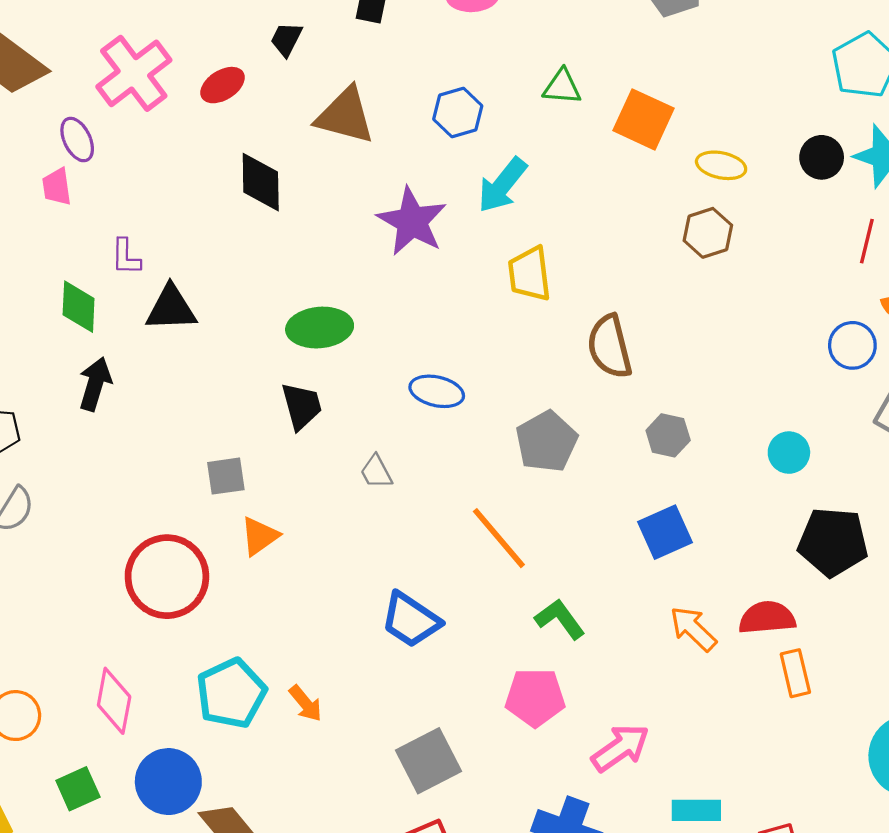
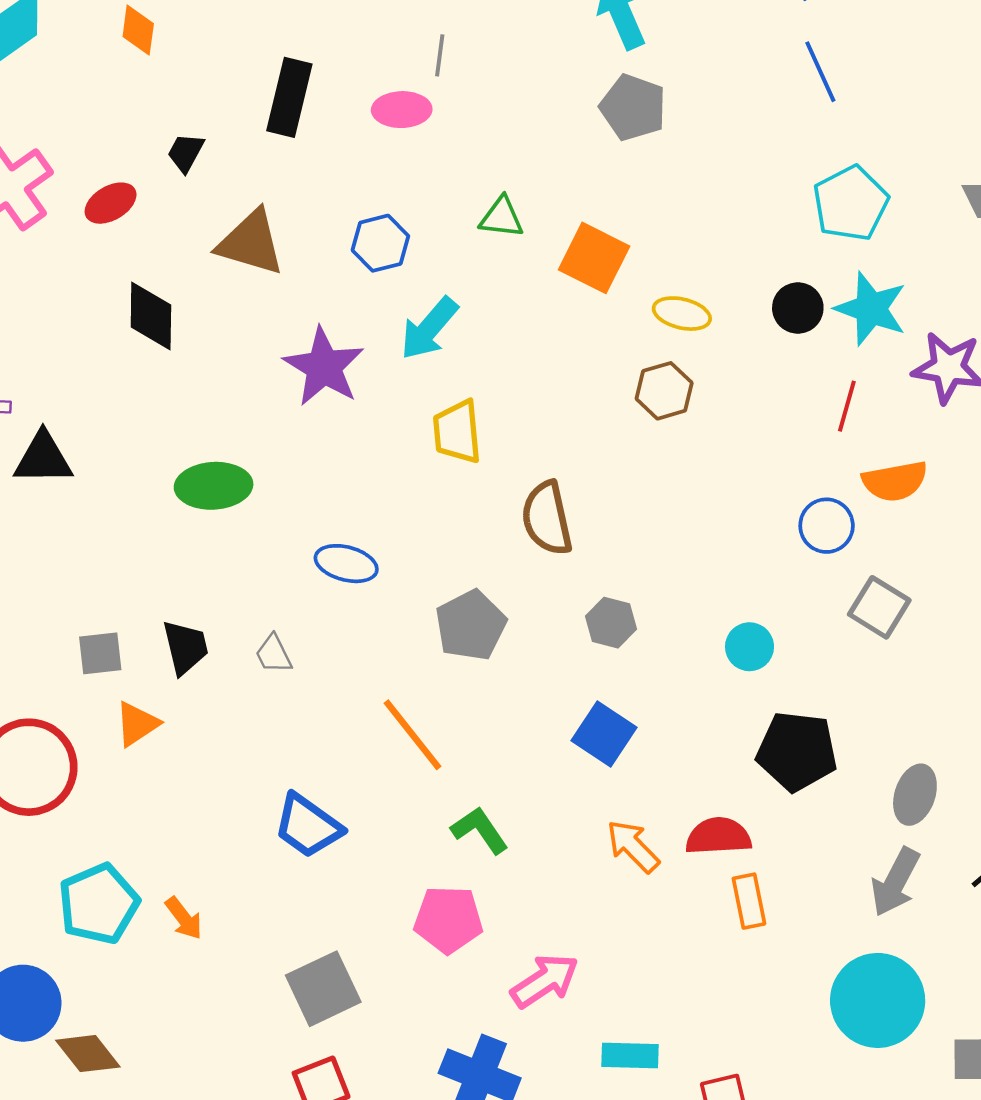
black trapezoid: (302, 406) -> (185, 647), moved
blue square: (665, 532) -> (604, 734), turned -34

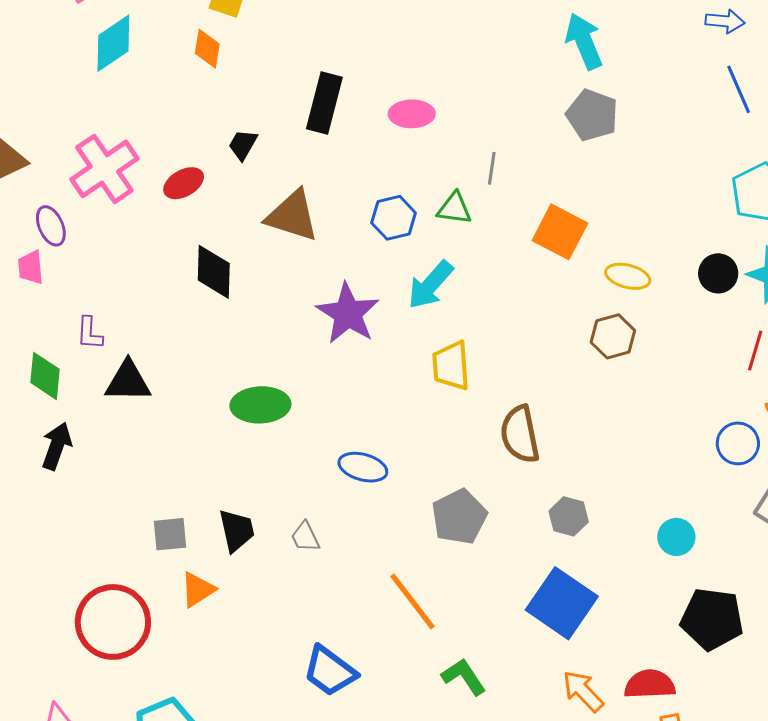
gray line: (440, 55) -> (492, 168), moved
green triangle: (502, 217) -> (454, 209), moved
blue square: (604, 734) -> (562, 603), size x1.4

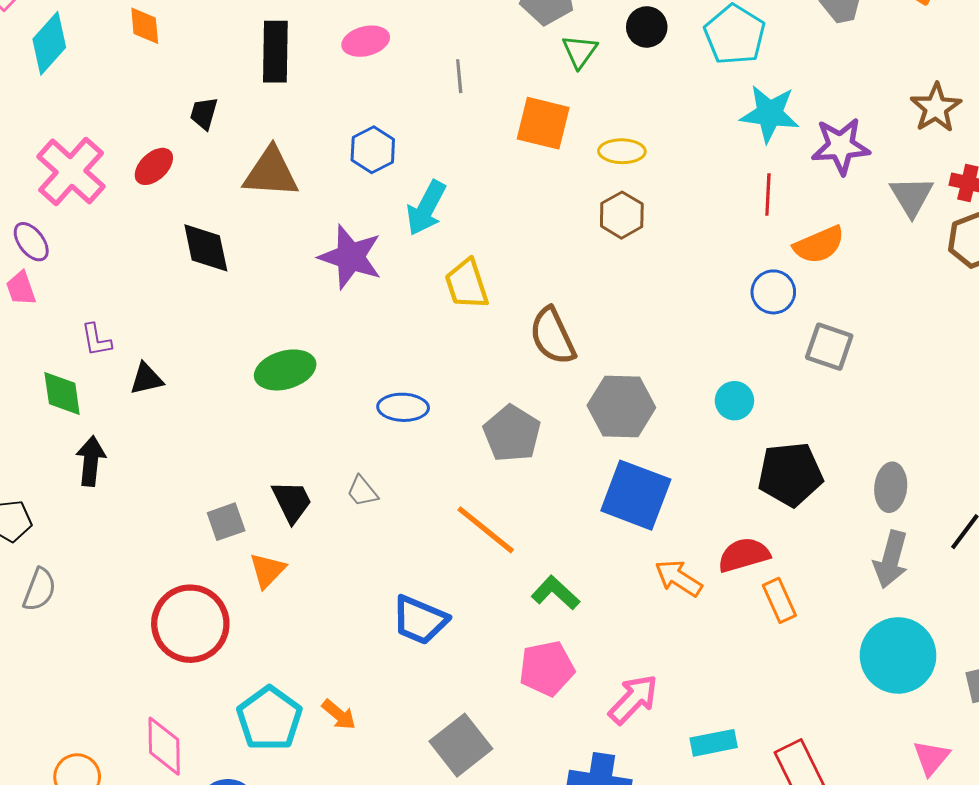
green triangle: (454, 209) -> (580, 51), moved, turned -48
black circle: (718, 273) -> (647, 27), moved
black triangle: (128, 381) -> (146, 379), size x0.7
gray hexagon: (569, 516) -> (621, 406), size x1.6

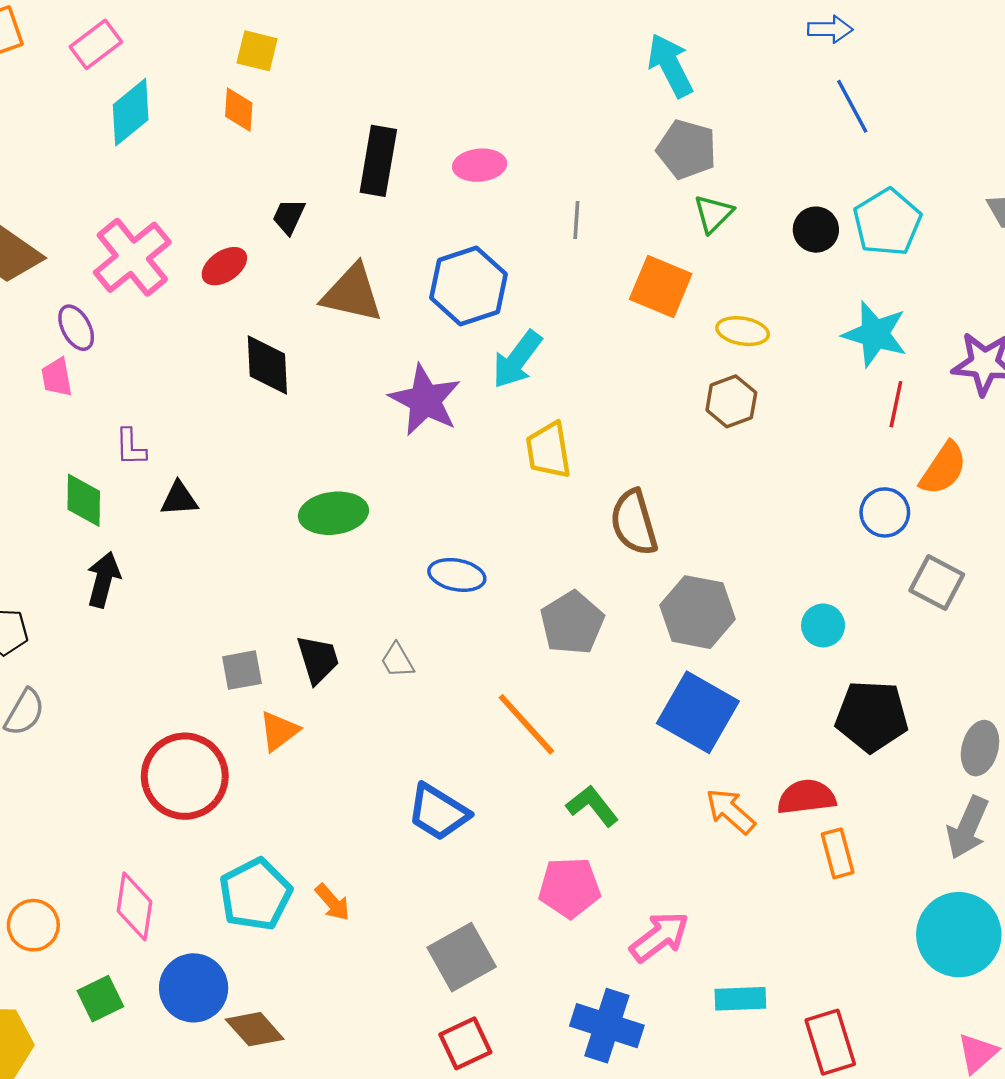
black circle: (647, 27) -> (816, 230), moved
cyan star: (770, 114) -> (875, 334), moved
blue hexagon: (373, 150) -> (468, 286), size x1.5
orange semicircle: (819, 245) -> (943, 469), turned -42

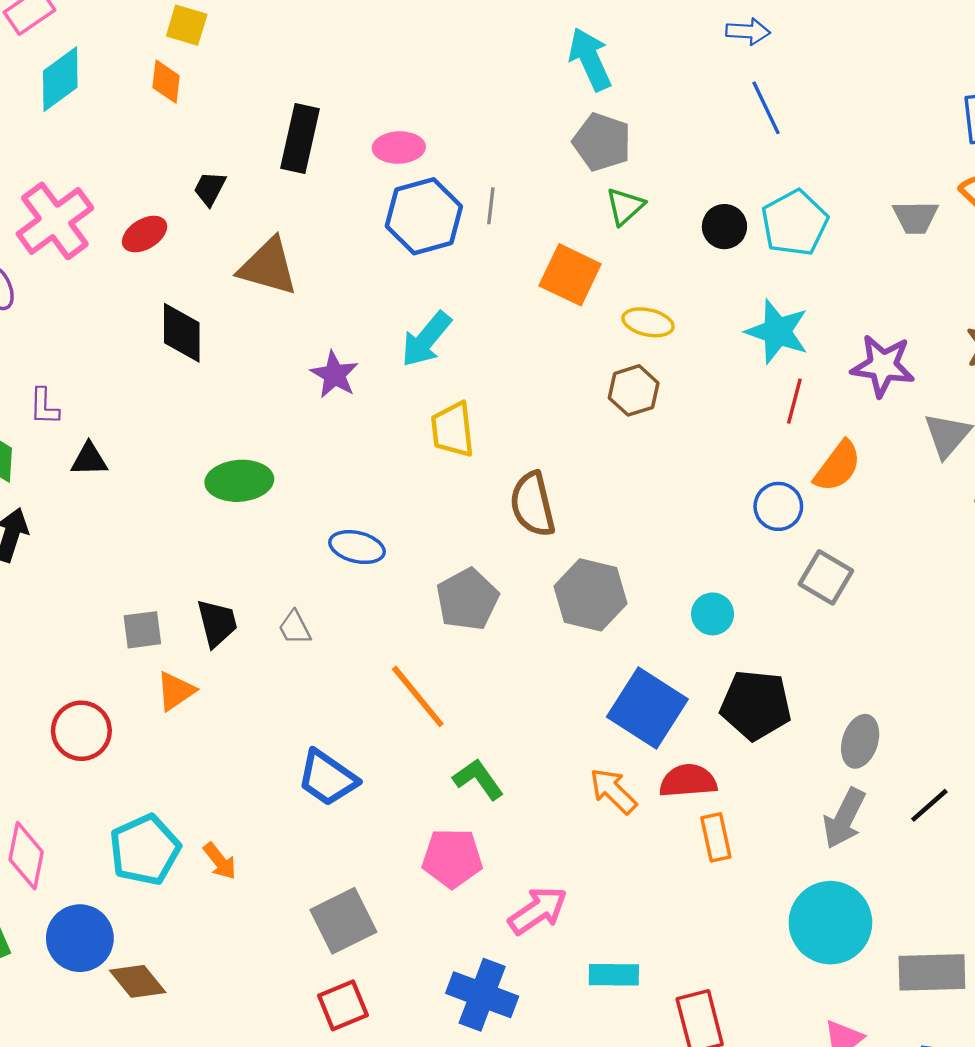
blue hexagon: (468, 286) -> (424, 216), moved
purple star: (425, 400) -> (334, 375), size x0.7
blue square: (698, 712) -> (647, 708), moved
red circle: (185, 776) -> (81, 731), size x0.7

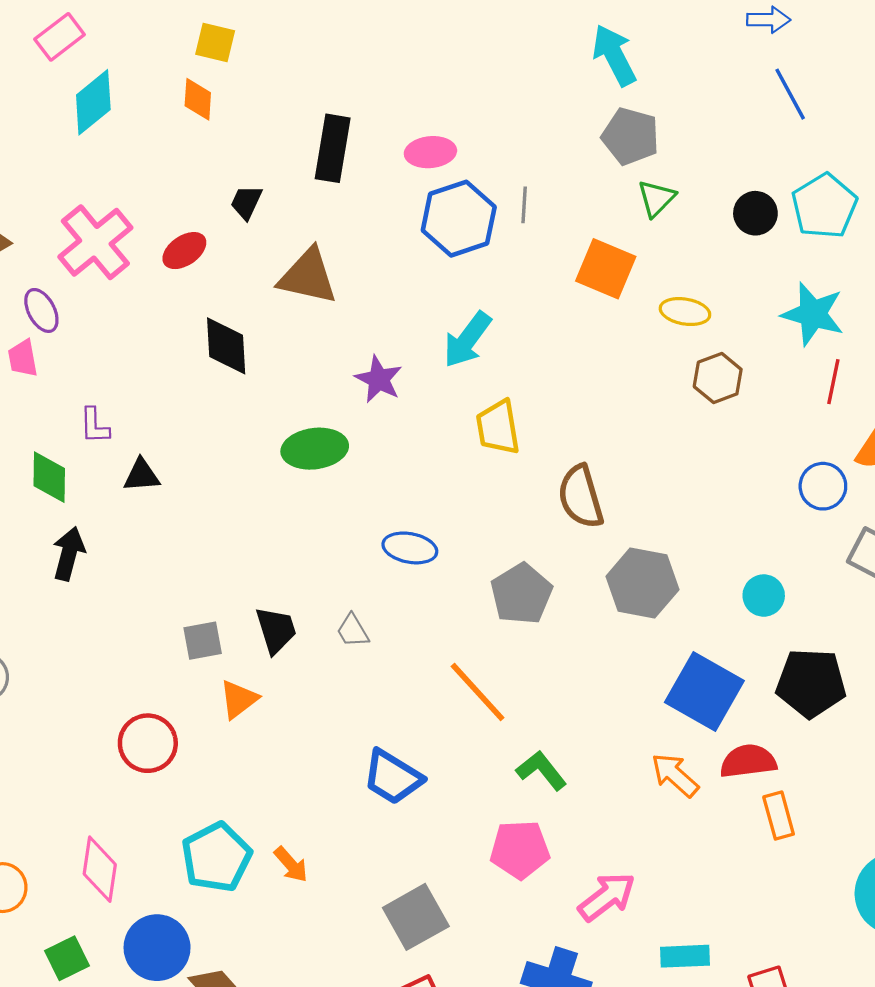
brown hexagon: (634, 390) -> (718, 378), moved
green ellipse: (239, 481) -> (315, 449), moved

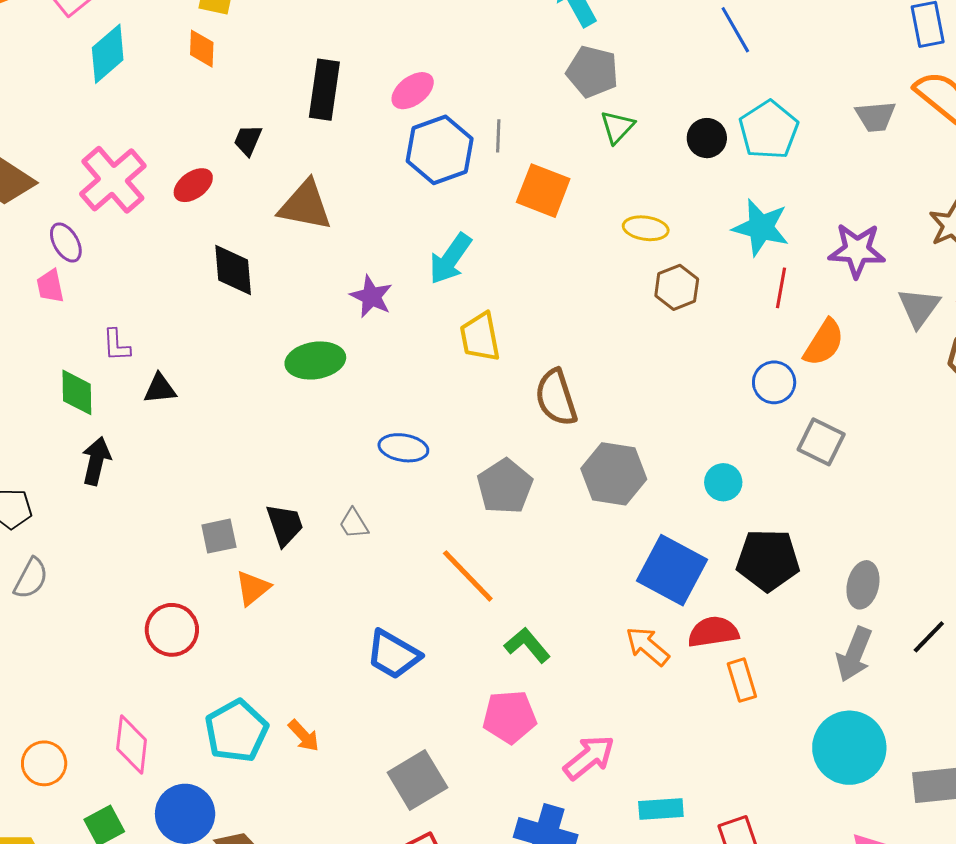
pink ellipse: (430, 152) -> (413, 91), turned -30
orange square: (606, 269) -> (543, 191), moved

